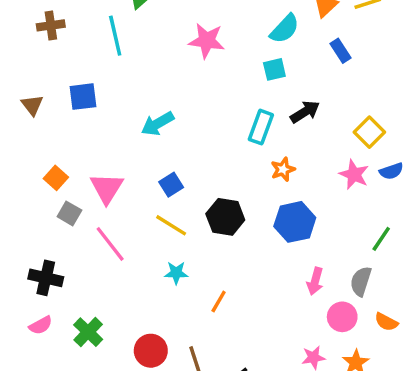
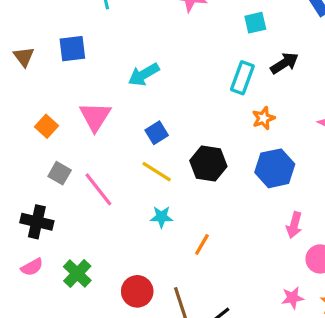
pink triangle: (107, 188) -> (95, 117), moved
gray square: (69, 213) -> (60, 173), moved

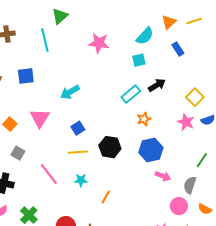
cyan rectangle: (242, 78) -> (131, 94), turned 30
yellow line: (157, 172) -> (78, 152), turned -36
pink line: (98, 189) -> (49, 174), moved
pink arrow: (294, 225) -> (163, 176), moved, turned -84

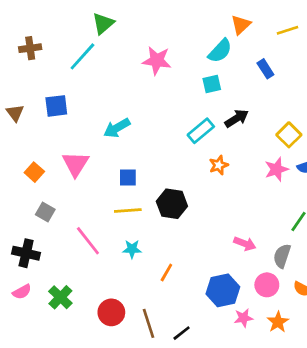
orange triangle: (169, 22) -> (241, 25), moved
cyan line: (45, 40) -> (82, 56), turned 55
pink star: (186, 122) -> (276, 169), turned 30
blue square: (78, 128) -> (128, 178), turned 32
blue hexagon: (151, 150) -> (223, 290), moved

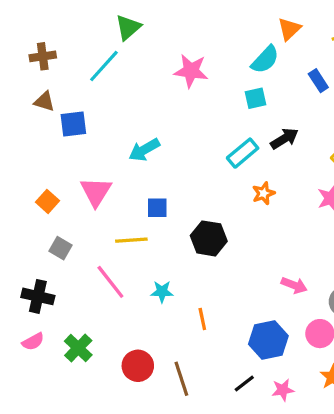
brown triangle: (15, 113) -> (44, 101), moved, turned -36
yellow line: (128, 211) -> (131, 240), moved
orange line: (166, 272) -> (202, 319), turned -42
pink star: (243, 318) -> (283, 390), moved
black line: (182, 333) -> (244, 383), moved

